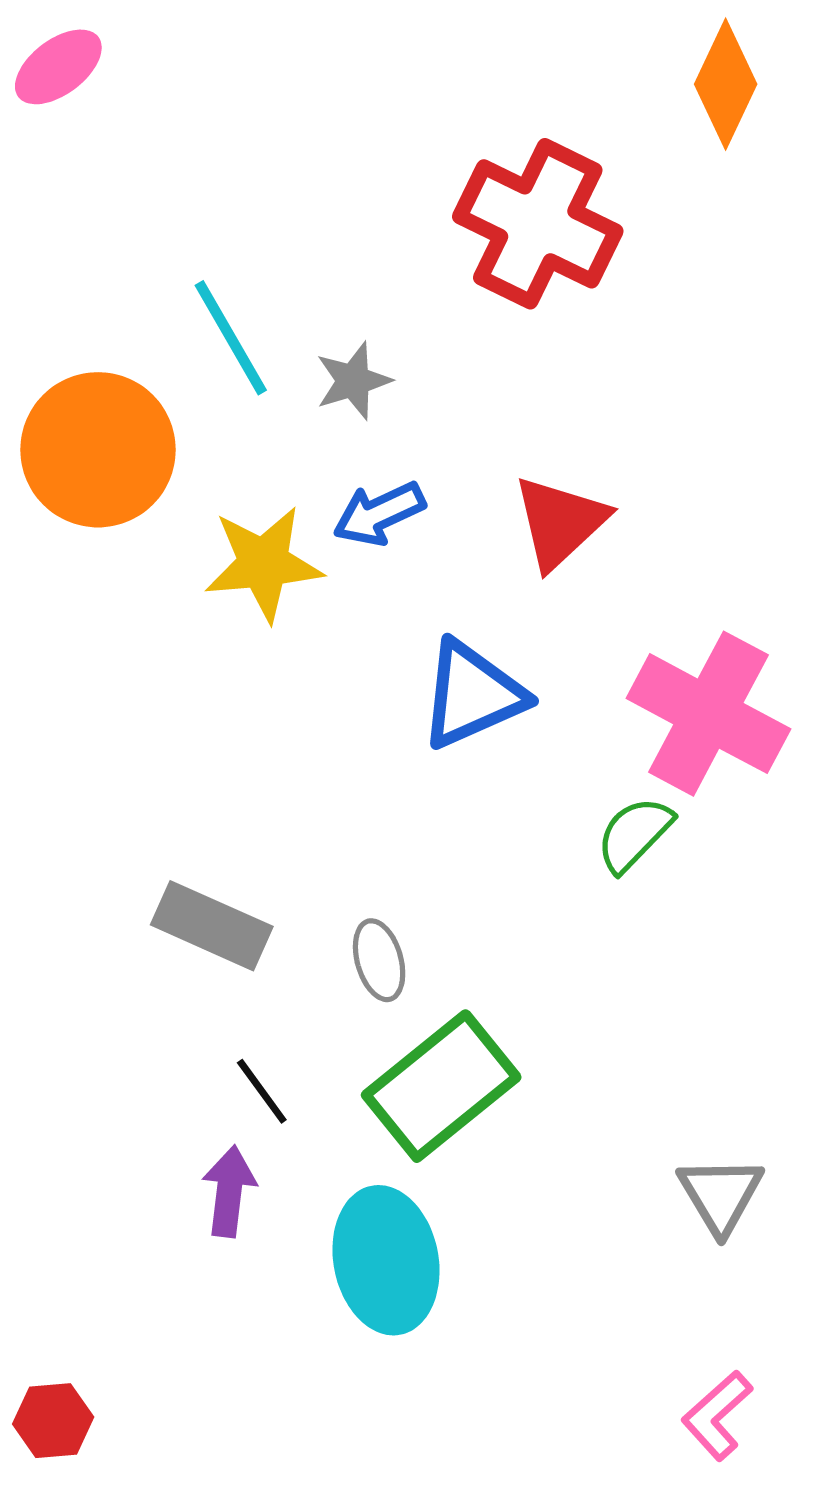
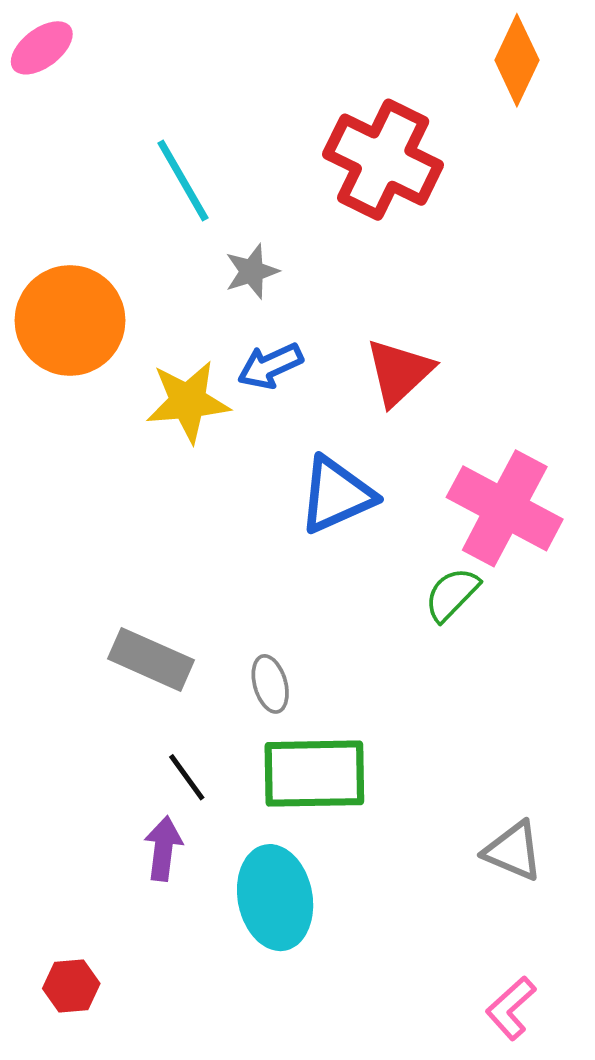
cyan line: (231, 338) -> (183, 181), moved
green rectangle: (441, 1086) -> (314, 774), turned 38
gray triangle: (721, 1195) -> (513, 851), turned -36
red hexagon: (53, 1421) -> (71, 986), moved

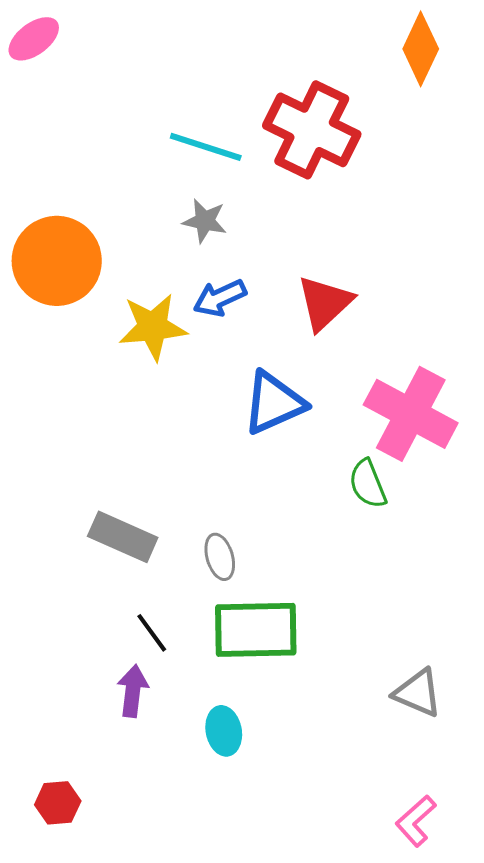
cyan line: (183, 181) -> (206, 147), moved, turned -42
gray star: (252, 271) -> (205, 221), turned 30
green semicircle: (452, 594) -> (368, 484), turned -66
cyan ellipse: (275, 898) -> (224, 731), size x0.6

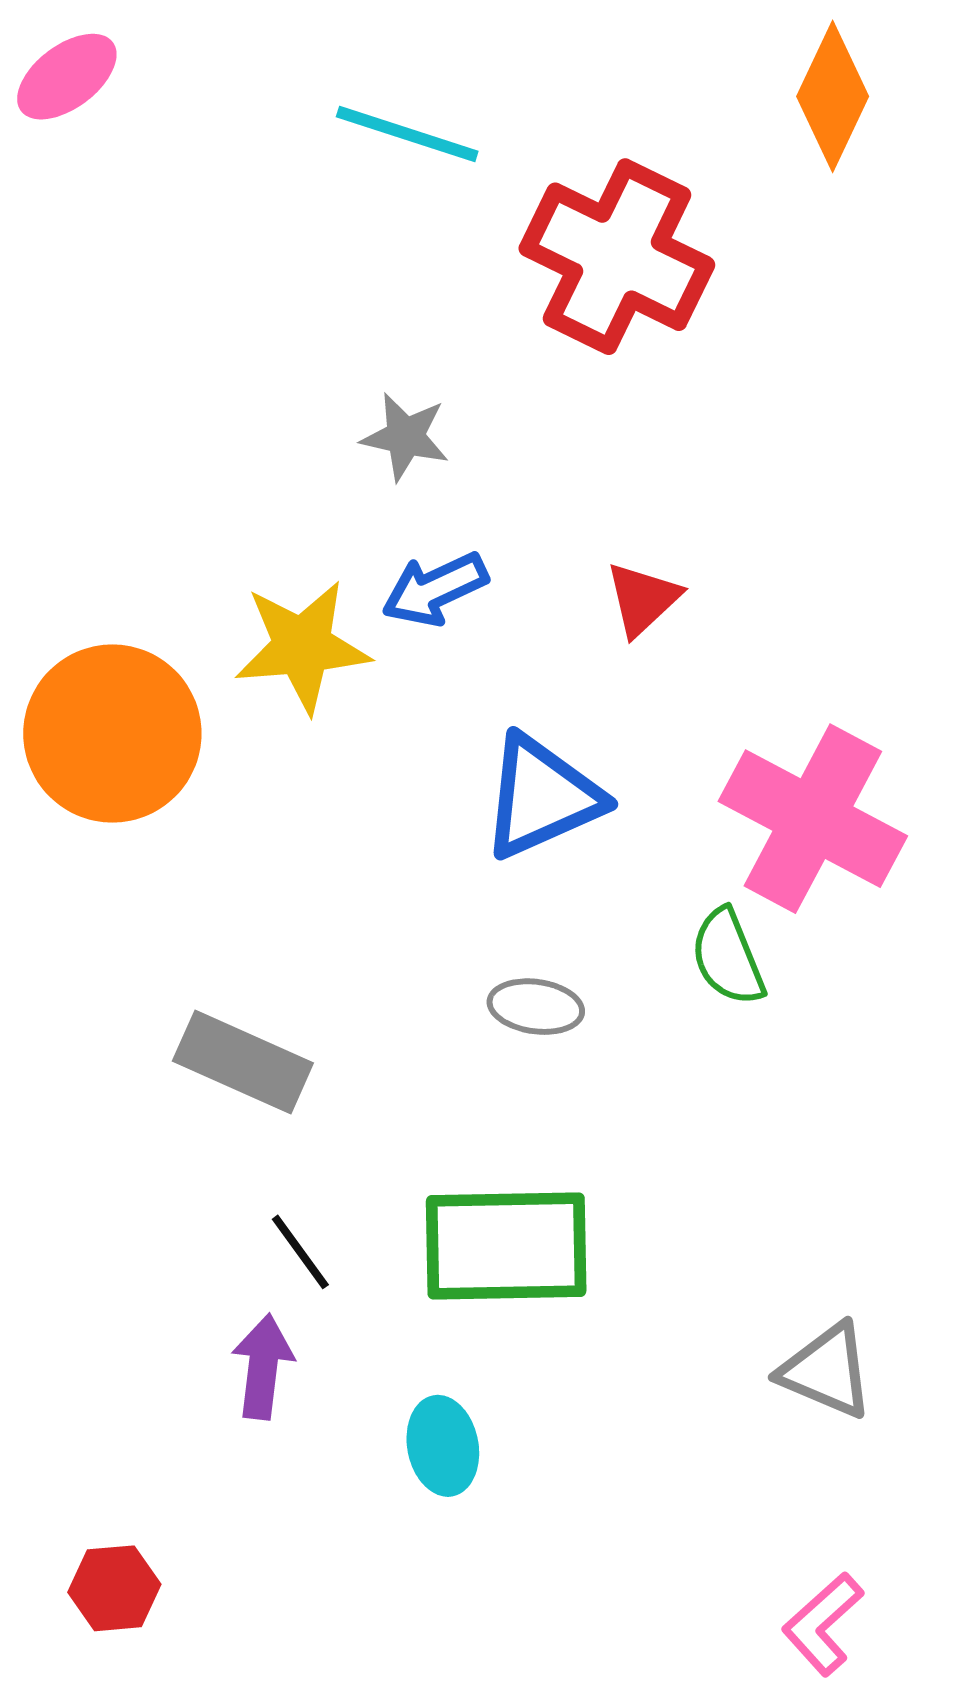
cyan line: (206, 147) -> (407, 134), moved
orange circle: (57, 261) -> (112, 734), moved
red triangle: (325, 303) -> (643, 599), size x0.7
gray ellipse: (220, 557) -> (536, 1007), moved, turned -66

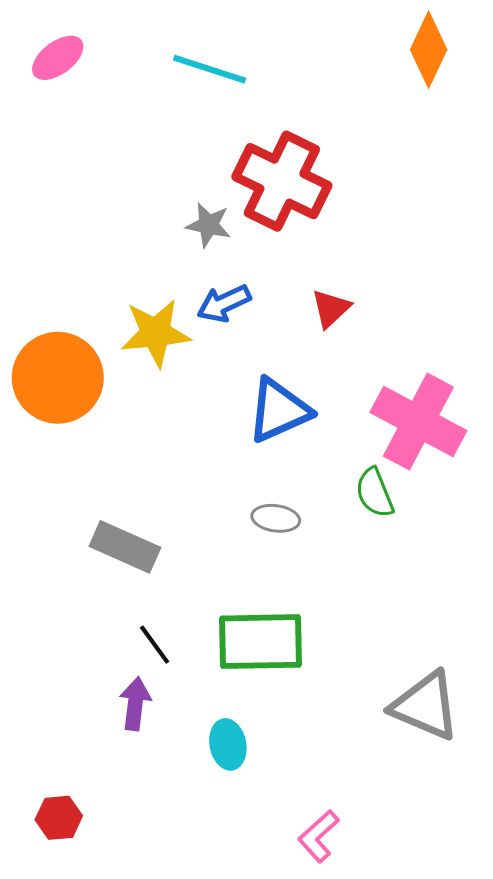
pink ellipse: (67, 77) -> (58, 58), moved
red cross: (617, 257) -> (282, 181), moved
gray triangle: (827, 1371) -> (426, 706), size x1.4
pink L-shape: (823, 1624) -> (319, 836), moved

